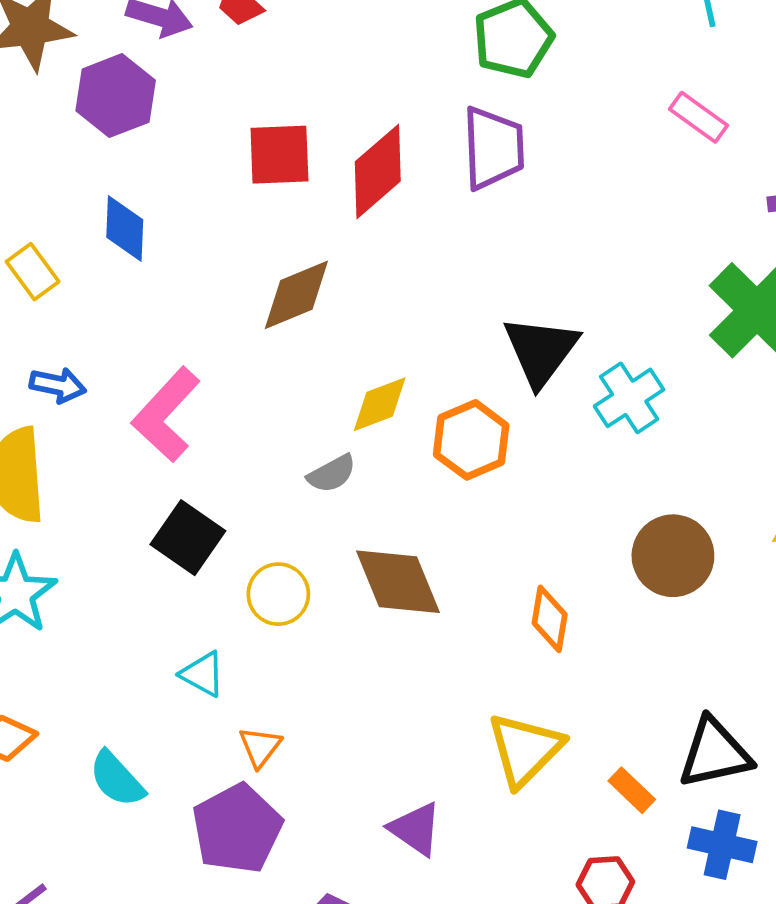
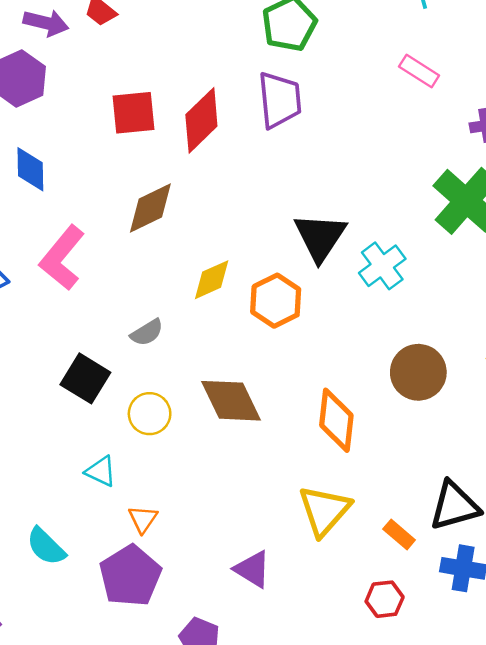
pink L-shape: (166, 415) -> (62, 258), moved
gray semicircle: (332, 474) -> (147, 332), moved
orange diamond: (550, 619) -> (336, 420), size x1.4

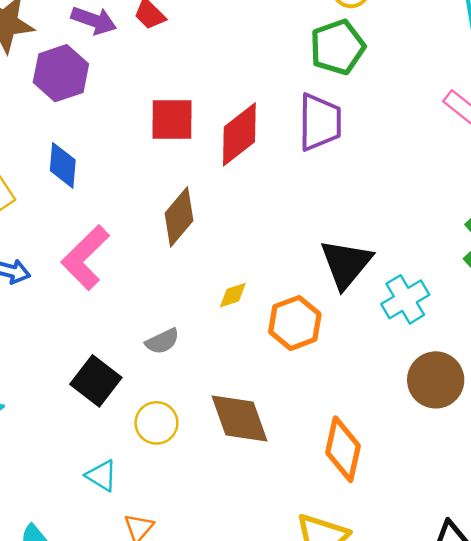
brown diamond: (150, 208) -> (179, 217), turned -30
yellow diamond: (212, 280) -> (233, 295), size x0.7
brown circle: (418, 372) -> (436, 380), moved

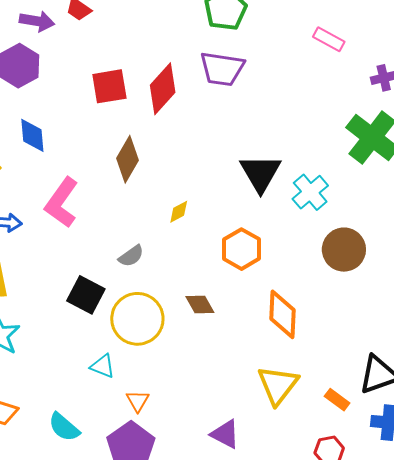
purple trapezoid: (320, 122) -> (222, 69), turned 108
orange hexagon: (295, 323) -> (241, 249), moved
brown diamond: (240, 418) -> (200, 305), size x0.6
yellow circle: (156, 423) -> (137, 319), size x1.6

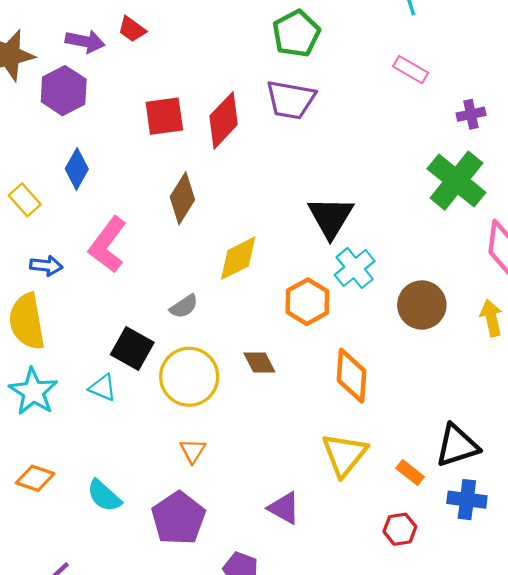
blue diamond: (32, 135) -> (77, 169), turned 33
cyan cross: (310, 192) -> (355, 268), moved
yellow diamond: (179, 212) -> (238, 258), size x1.8
cyan triangle: (103, 366) -> (103, 388), moved
orange triangle: (138, 401) -> (193, 451), moved

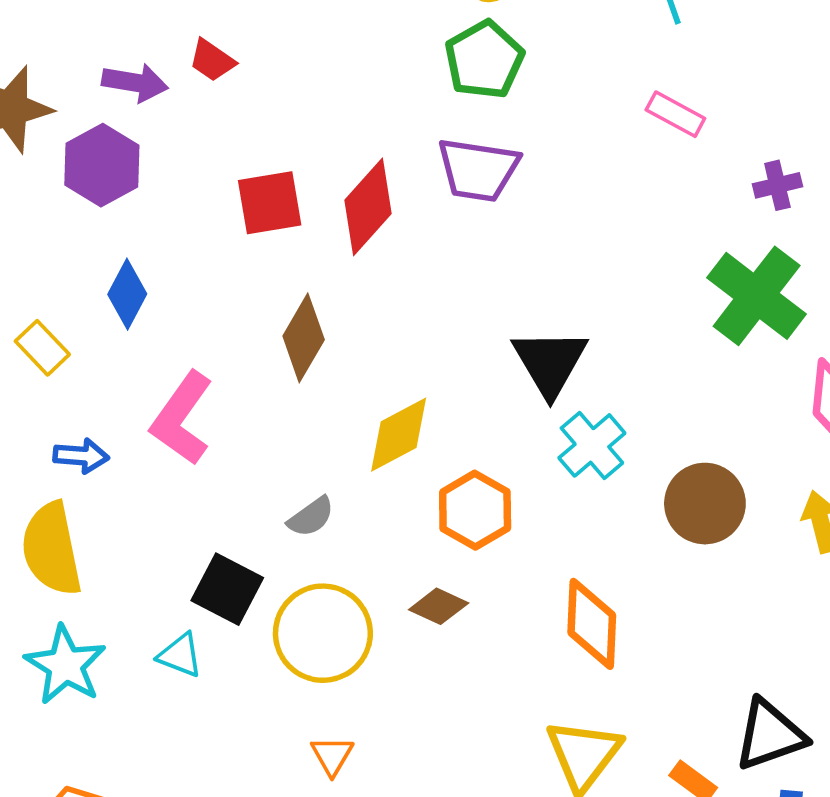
orange hexagon: (307, 302) -> (475, 510), moved
brown diamond: (259, 362) -> (439, 606), turned -36

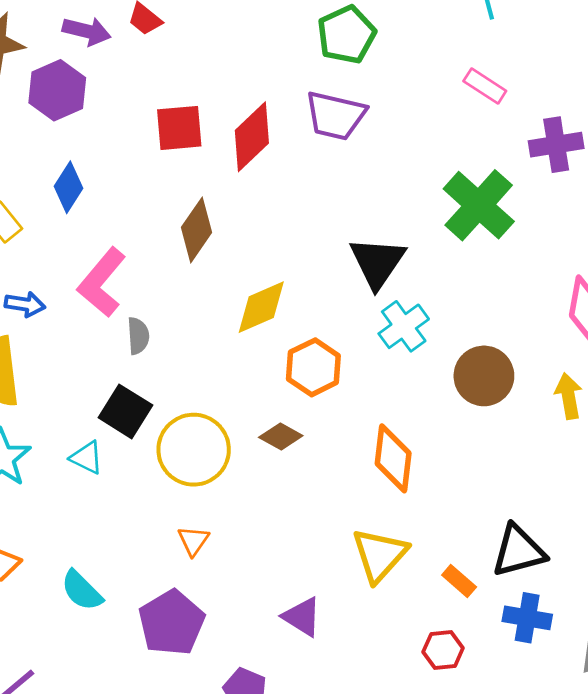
purple cross: (777, 185) -> (556, 145), size x1.5
green cross: (757, 296) -> (479, 205), moved
gray semicircle: (311, 517) -> (138, 336), moved, turned -63

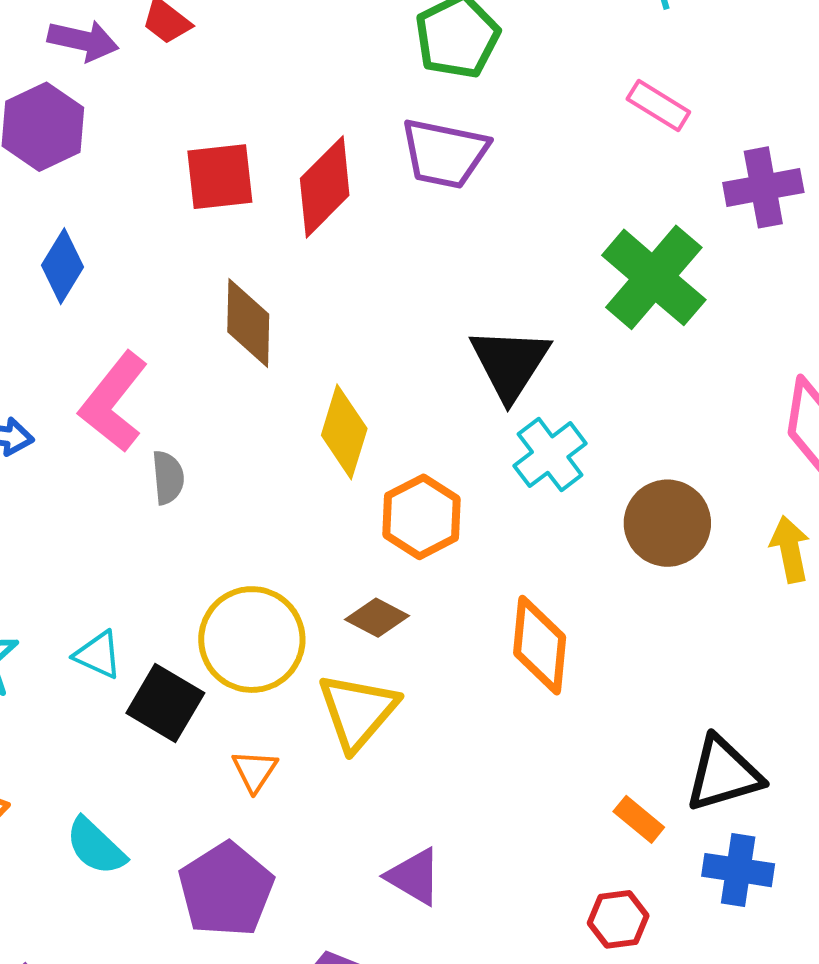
brown diamond: (196, 230) -> (248, 323), turned -32
yellow diamond: (261, 307) -> (344, 432), turned -48
black square: (125, 411) -> (165, 703), moved
yellow triangle: (380, 555) -> (358, 711), moved

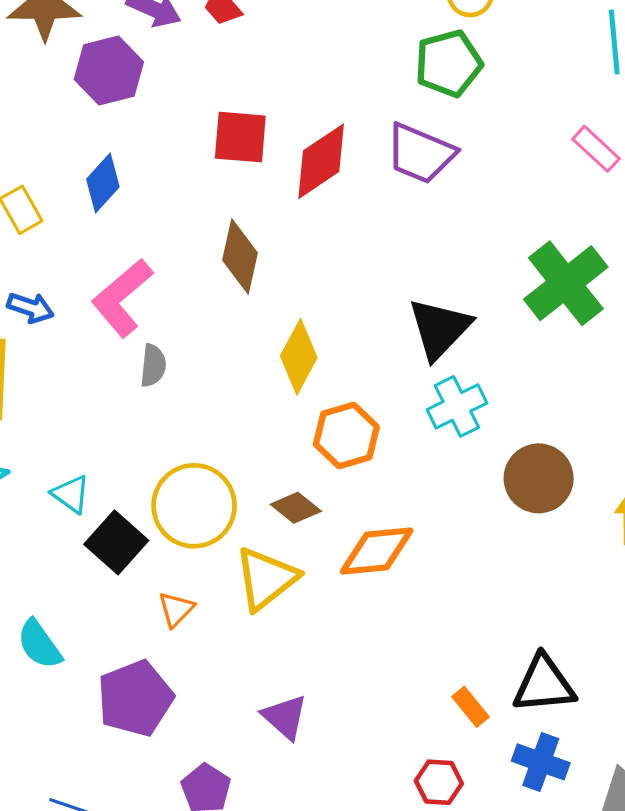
orange diamond: (540, 645) -> (377, 551), moved, turned 68

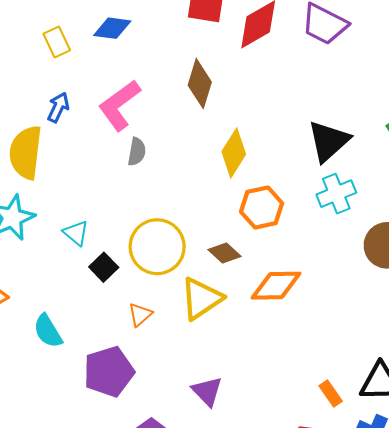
blue diamond: (103, 183) -> (112, 28), turned 51
blue arrow: (30, 308) -> (58, 107), turned -88
black square: (116, 542) -> (104, 267), size x0.7

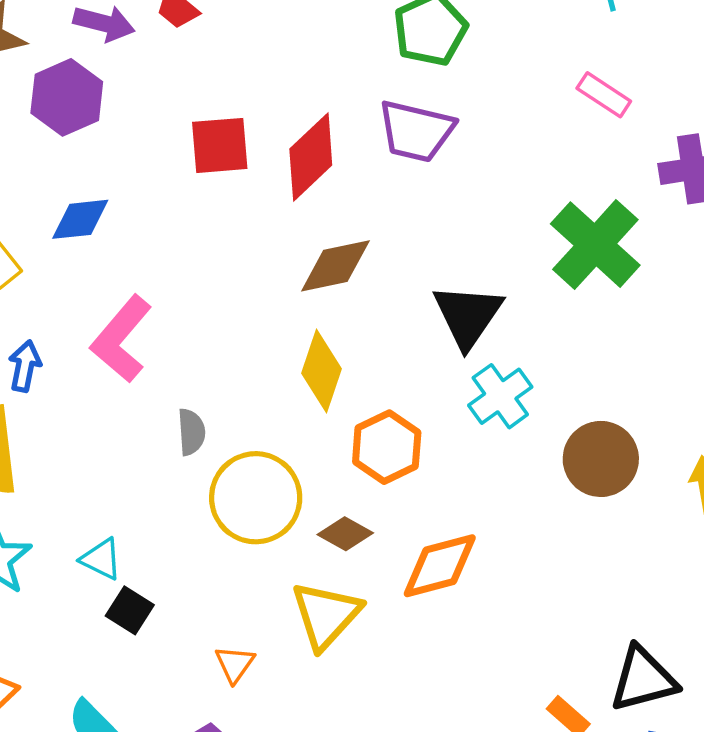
brown diamond: (200, 84) -> (335, 266), moved, turned 75
gray semicircle: (137, 152) -> (191, 432), moved
yellow circle: (157, 247) -> (256, 498), moved
black square: (104, 267) -> (130, 610), moved

